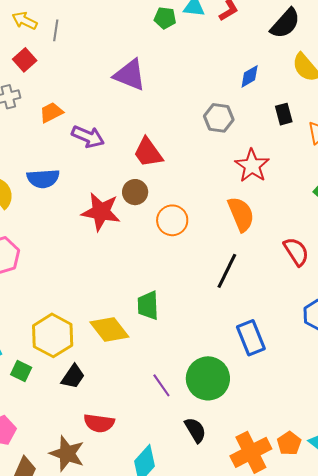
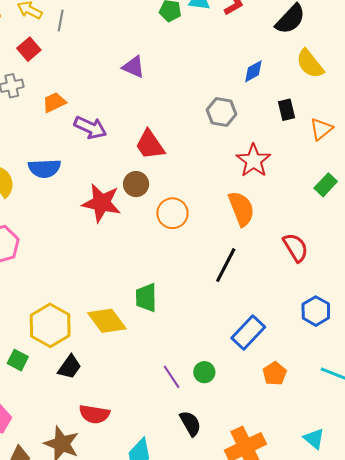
purple triangle: (130, 75) -> (134, 67), size x0.7
blue rectangle: (251, 338) -> (248, 333), turned 64
green circle: (208, 378) -> (204, 372), size x0.5
purple line: (161, 385) -> (172, 377), moved
orange pentagon: (289, 443) -> (275, 374), moved

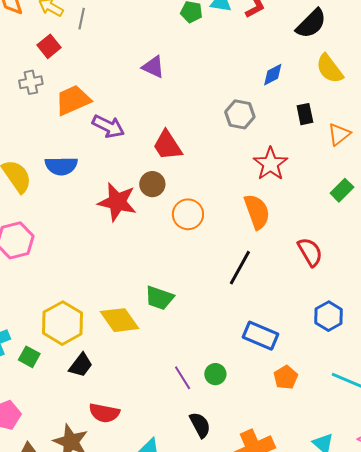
orange trapezoid: (54, 102) -> (73, 100), size x1.5
green trapezoid: (146, 298) -> (159, 298), turned -72
blue rectangle: (248, 333) -> (260, 336), turned 68

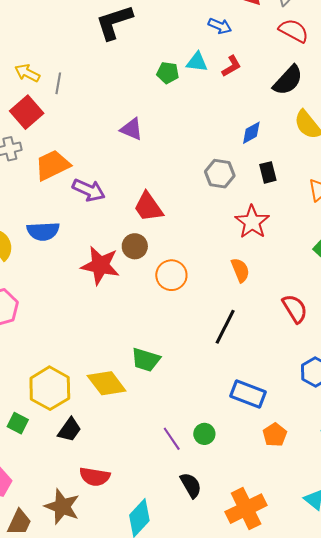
red square: (49, 46) -> (27, 112), size x1.4
black rectangle: (305, 114) -> (268, 172), moved
orange semicircle: (257, 212) -> (240, 270), size x0.7

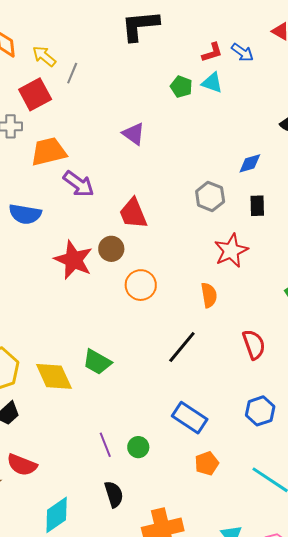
red L-shape: (231, 66) -> (212, 52), moved

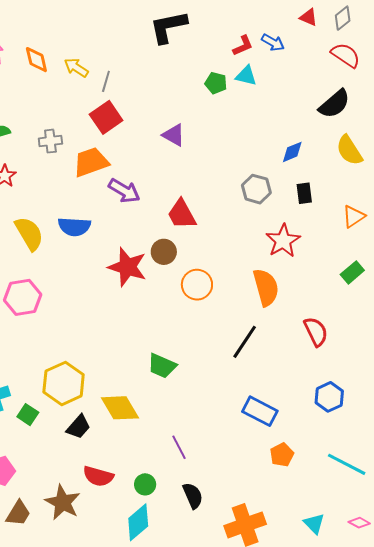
red square: (35, 94) -> (106, 117), moved
orange semicircle: (209, 295) -> (266, 287), size x1.5
yellow diamond: (54, 376) -> (120, 408), moved
green circle: (138, 447) -> (145, 484), moved

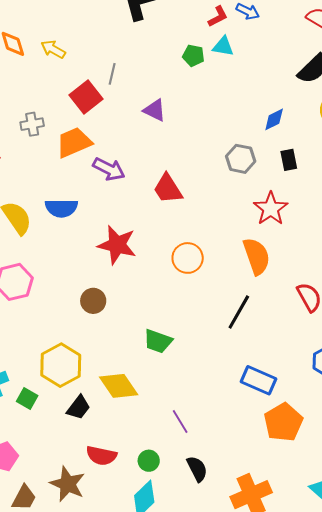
gray line: (106, 81) -> (112, 74), moved
brown circle: (164, 252) -> (93, 301), moved
orange pentagon: (282, 455) -> (283, 422), size x1.6

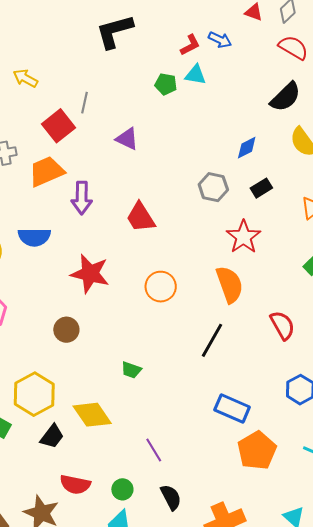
black rectangle: (289, 160) -> (261, 188), turned 70
purple arrow: (109, 169) -> (82, 198), turned 64
green trapezoid: (158, 341) -> (131, 370), size x0.7

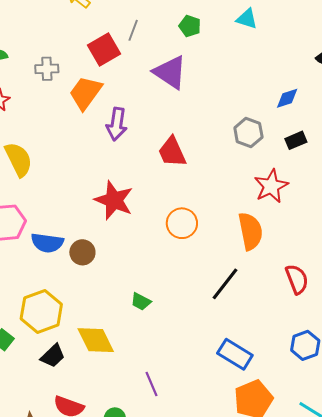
green pentagon: (166, 84) -> (190, 26), moved
purple triangle: (127, 139) -> (170, 72), size x1.5
orange trapezoid: (47, 171) -> (86, 93), turned -39
blue semicircle: (34, 237) -> (47, 243), moved

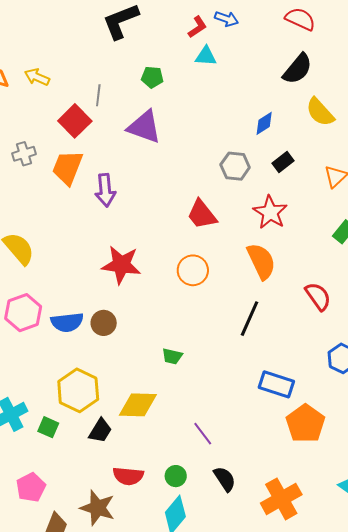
red trapezoid: (172, 152) -> (202, 214), moved
yellow diamond: (96, 340) -> (138, 405), turned -48

